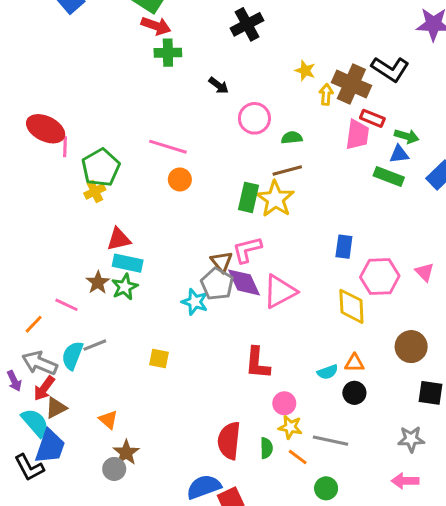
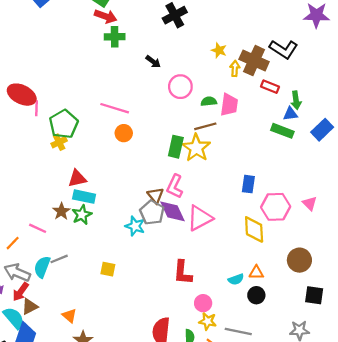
pink trapezoid: (357, 135) -> (229, 105), moved
green arrow: (407, 136) -> (296, 100), turned 66
pink L-shape: (247, 250) -> (175, 186), turned -50

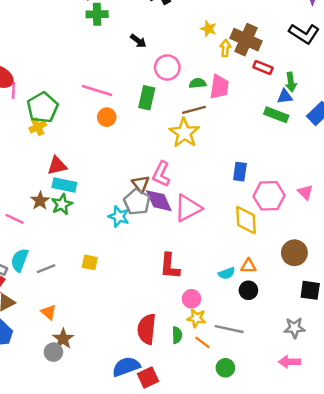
black L-shape: (284, 49) -> (304, 34), moved
green rectangle: (176, 147) -> (147, 98), moved
gray line: (59, 259) -> (46, 269), moved

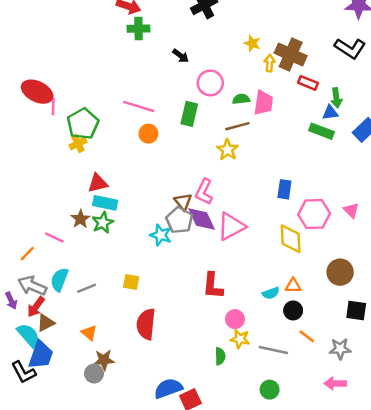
yellow star: (184, 133) -> (228, 150), size x0.7
red semicircle: (147, 329) -> (146, 324), moved
brown star: (63, 339) -> (104, 360), turned 30
orange line: (202, 342) -> (307, 336), moved

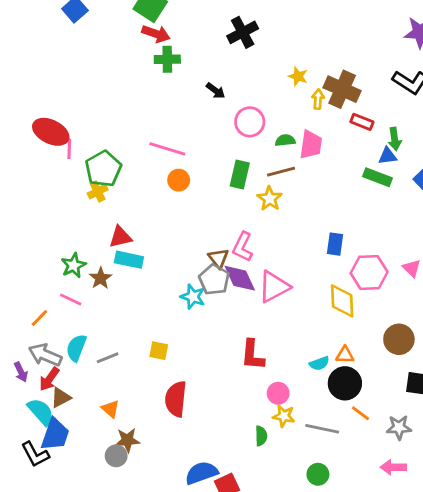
green rectangle: (189, 114) -> (240, 174), moved
green star: (103, 223) -> (74, 265), moved
black circle: (293, 310) -> (345, 383), size x1.5

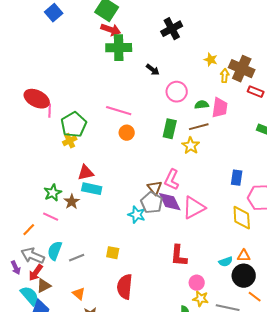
green cross: (167, 59) -> (119, 48), size x1.4

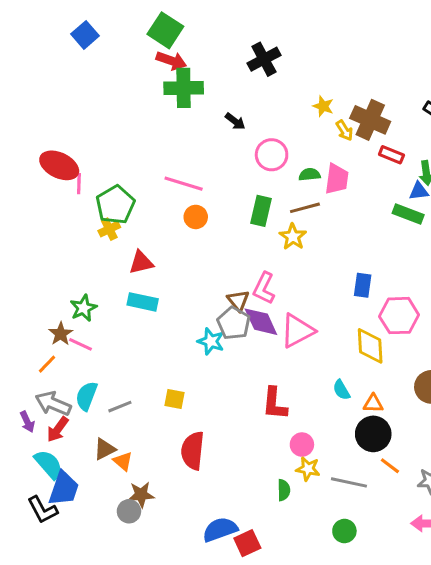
yellow arrow: (225, 76) -> (344, 130), turned 144
red triangle: (86, 173) -> (141, 262), moved
brown star: (72, 202) -> (61, 334), moved
cyan semicircle: (226, 262) -> (341, 390), moved, turned 80
brown triangle: (44, 286) -> (105, 449), moved

